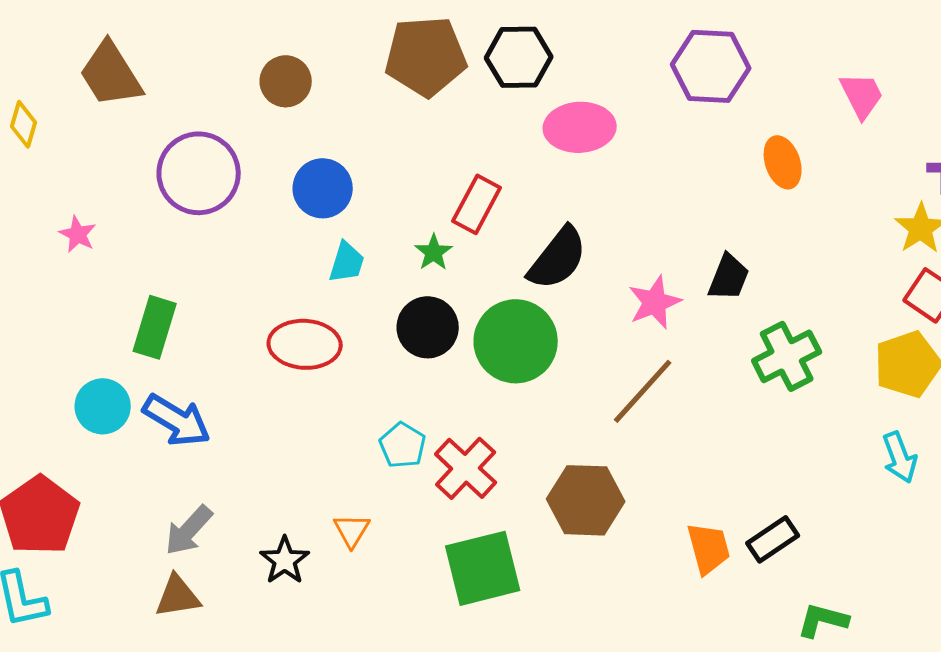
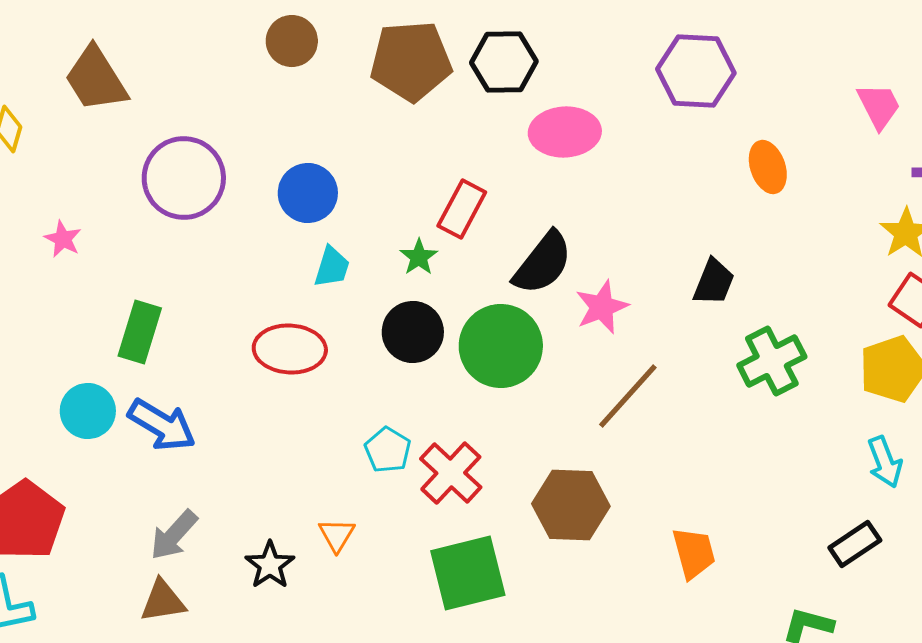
brown circle: (286, 81) -> (292, 41), moved
pink trapezoid: (862, 95) -> (879, 106), moved
pink star: (655, 302) -> (602, 307), moved
black rectangle: (773, 539) -> (855, 544), moved

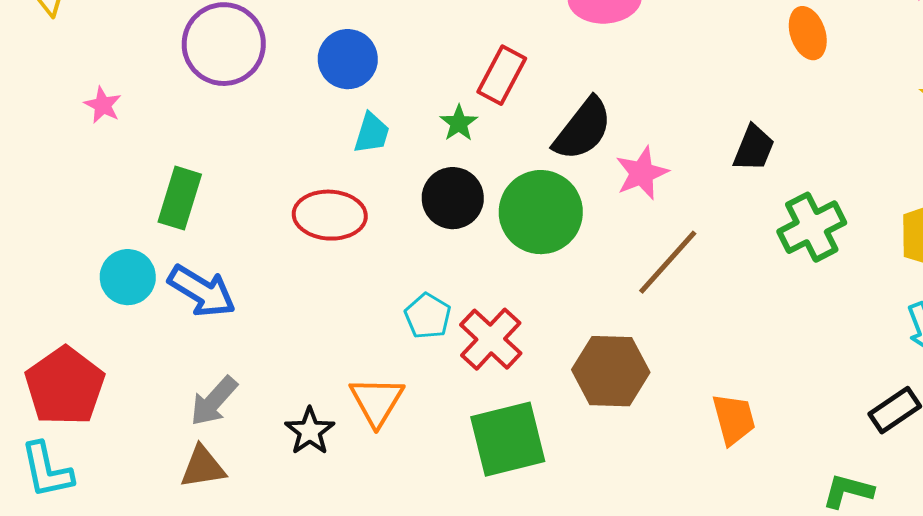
orange triangle: (337, 535) -> (377, 401), size x1.5

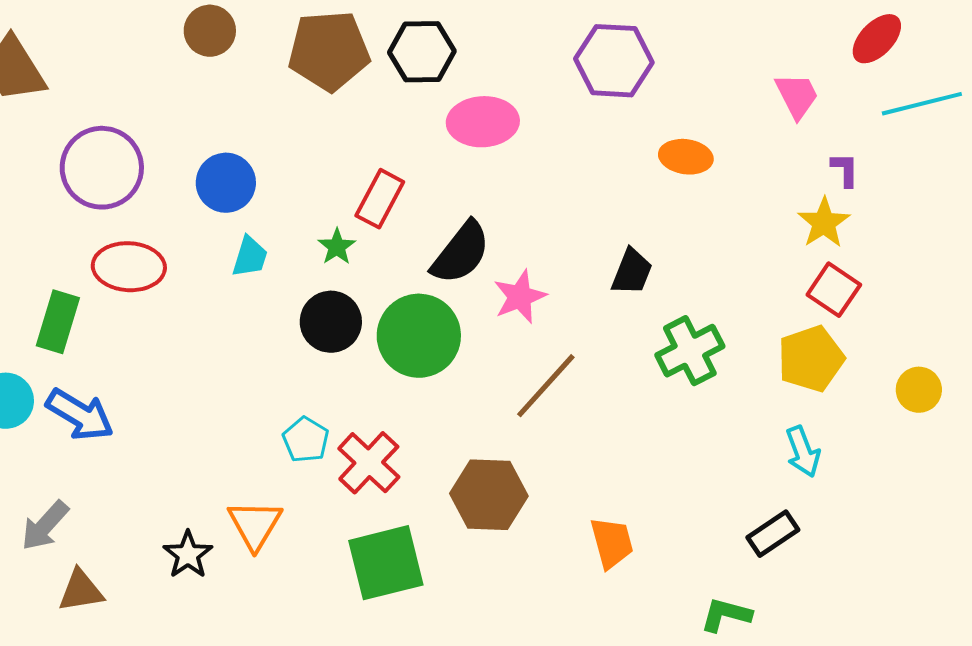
orange ellipse: (808, 33) -> (686, 157), turned -63
red ellipse: (330, 215) -> (129, 267), moved
gray arrow: (214, 401) -> (45, 526), moved

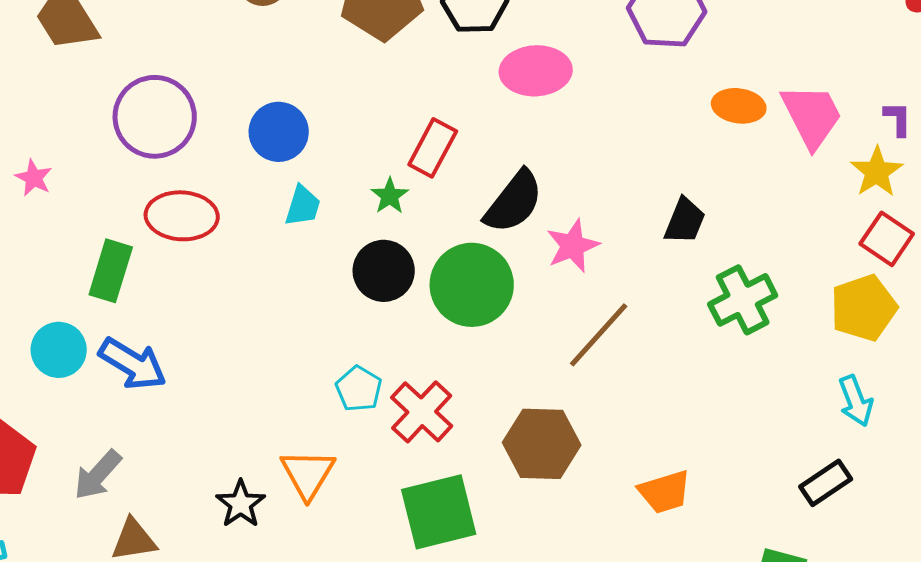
pink trapezoid: (797, 96) -> (812, 116), moved, size x1.4
orange trapezoid: (612, 543) -> (665, 492), turned 88

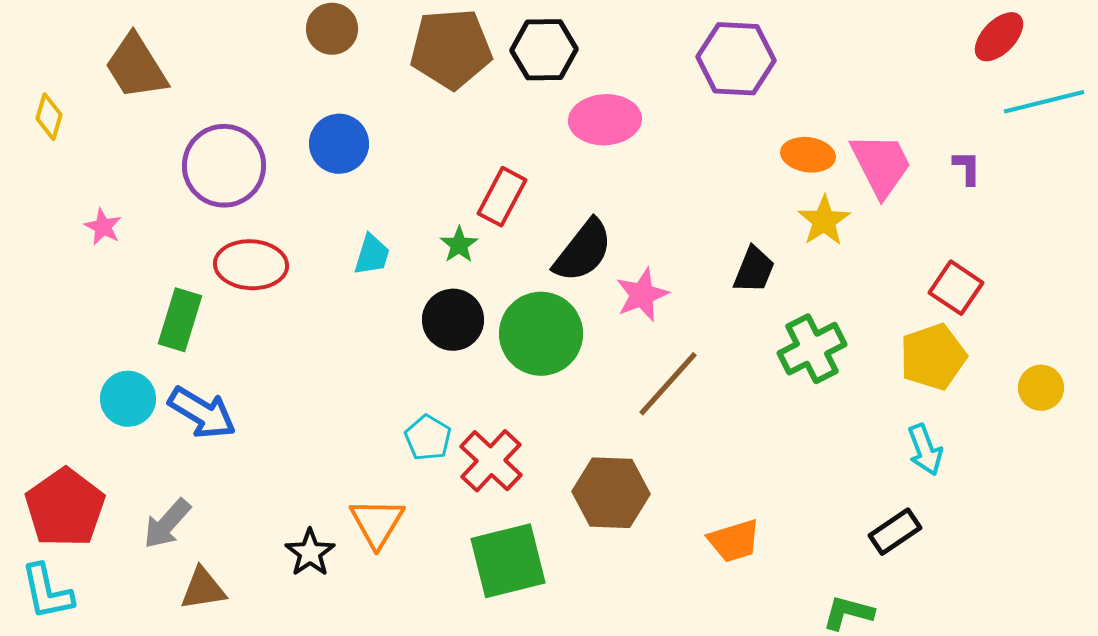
blue circle: (279, 132) -> (339, 144), moved
yellow star: (877, 172) -> (824, 221), moved

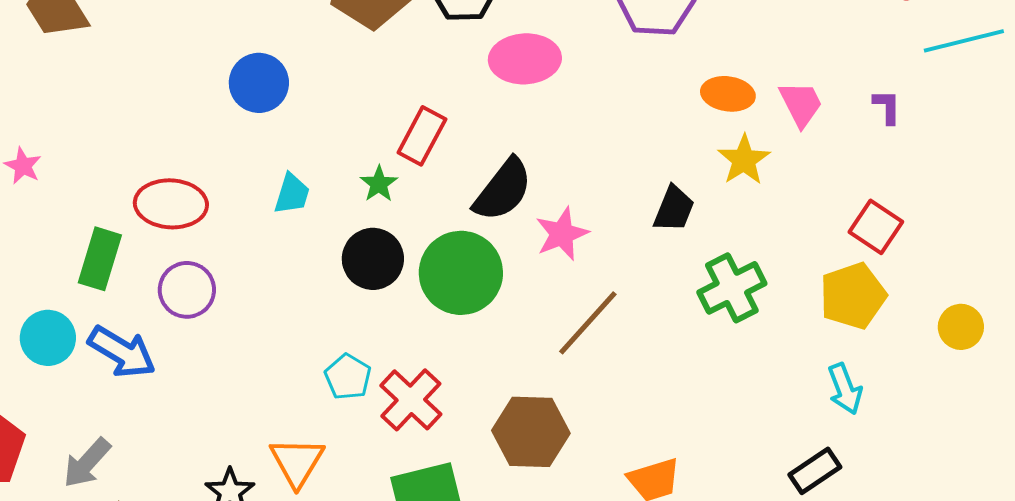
pink trapezoid: (881, 165) -> (801, 104), size x0.7
purple circle: (224, 166) -> (187, 290), moved, size x0.7

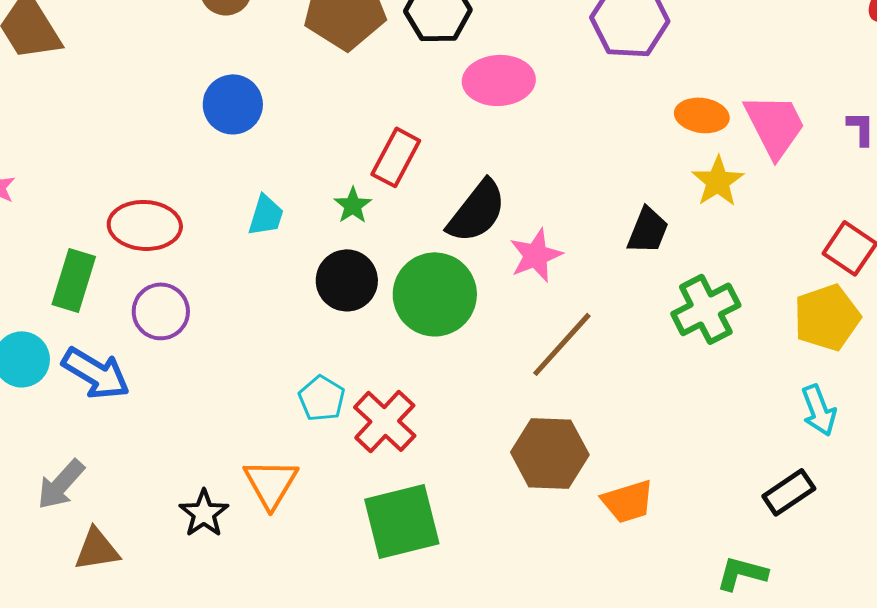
pink trapezoid: (801, 104) -> (775, 125), size x1.4
brown hexagon: (531, 432) -> (550, 453), moved

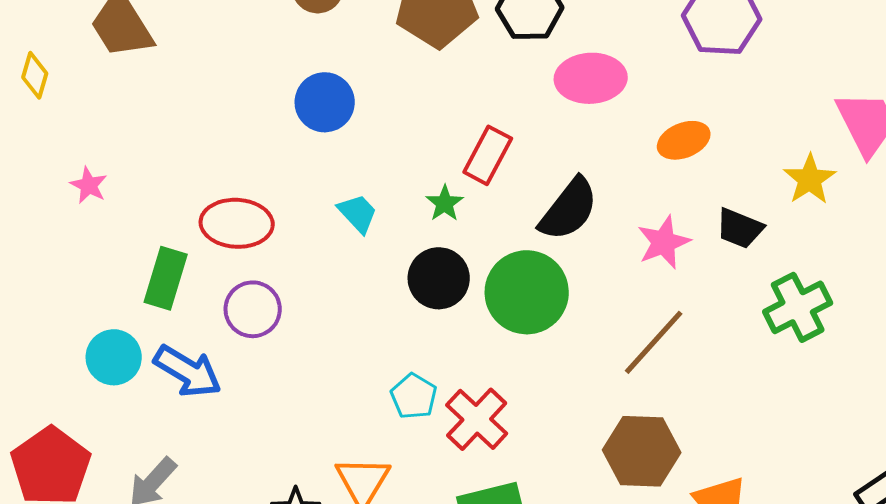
orange ellipse: (702, 115) -> (684, 140), moved, turned -30
cyan trapezoid: (266, 215) -> (358, 213), turned -60
black trapezoid: (648, 230) -> (740, 228), turned 90
pink star: (536, 255) -> (664, 242), moved

